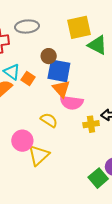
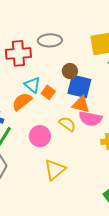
orange triangle: (61, 89) -> (81, 104), turned -36
yellow semicircle: (49, 120) -> (67, 124), moved
pink circle: (22, 141) -> (40, 136), moved

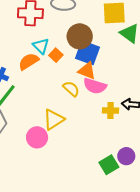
brown circle: (70, 71) -> (80, 36), size x1.6
pink circle: (40, 136) -> (37, 137), moved
yellow triangle: (55, 170) -> (54, 120), moved

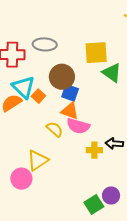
cyan triangle: (41, 46) -> (23, 87), size x1.4
blue square: (87, 53) -> (70, 93), size x0.7

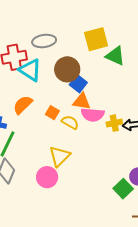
cyan triangle: (23, 87) -> (30, 70), moved
blue square: (70, 93) -> (78, 84), turned 30
orange square: (38, 96) -> (52, 113), moved
yellow cross: (94, 150) -> (114, 123), moved

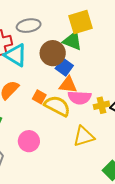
green triangle: (115, 56) -> (72, 41), moved
yellow semicircle: (70, 122) -> (57, 106), size x1.5
yellow triangle: (60, 156) -> (84, 136), moved, turned 30
pink circle: (47, 177) -> (29, 141), moved

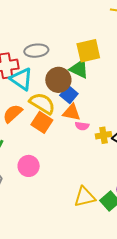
orange square: (39, 97) -> (42, 122), size x1.5
pink semicircle: (80, 98) -> (82, 126), size x0.6
yellow semicircle: (57, 106) -> (42, 103), moved
yellow triangle: (84, 136) -> (85, 197), moved

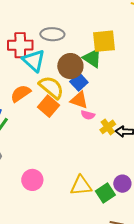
yellow cross: (103, 135) -> (108, 127), turned -35
pink circle: (29, 166) -> (32, 180), moved

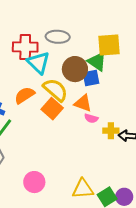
blue square: (79, 82) -> (91, 78), moved, turned 30
yellow cross: (108, 127) -> (111, 131), turned 35
purple circle: (122, 184) -> (124, 197), moved

